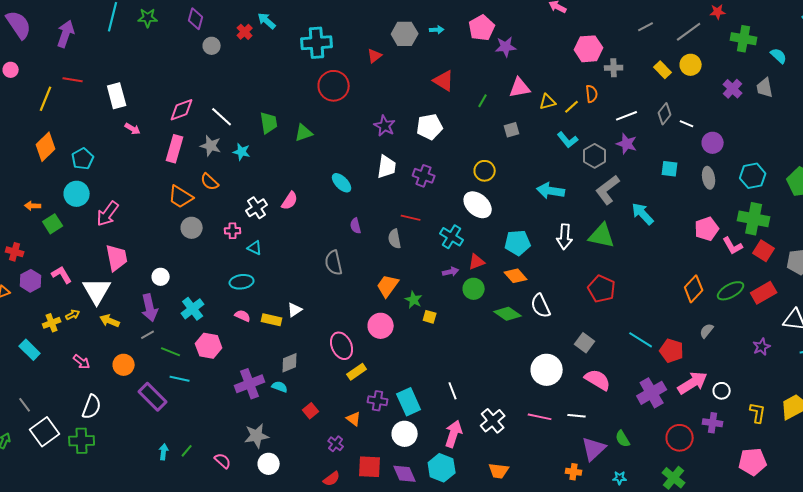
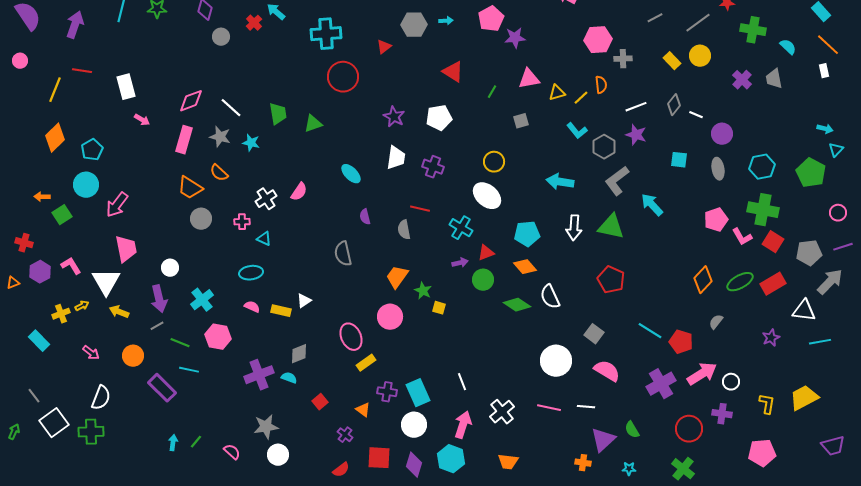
purple diamond: (405, 474) -> (414, 465), turned 40

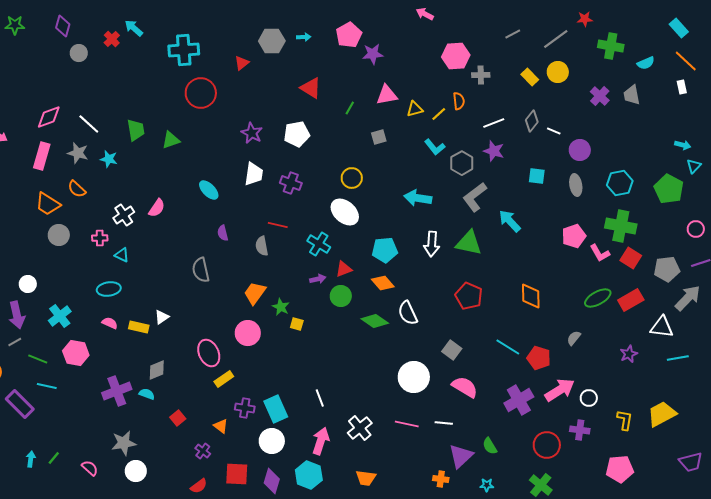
cyan semicircle: (788, 47) -> (646, 63), turned 114
orange diamond: (703, 280) -> (531, 296), moved, turned -44

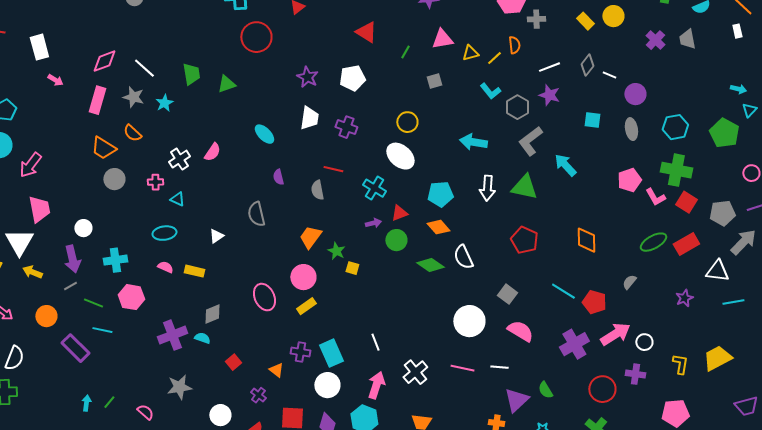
cyan star: (109, 159) -> (164, 103), turned 30
cyan cross: (60, 316) -> (115, 260), turned 30
white triangle: (162, 317) -> (216, 236), moved
yellow rectangle: (224, 379) -> (306, 306), moved
white circle: (136, 471) -> (220, 415), moved

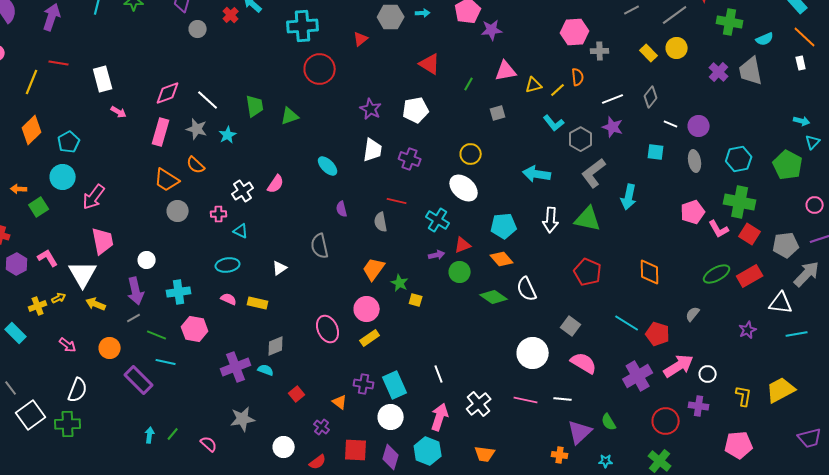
gray trapezoid: (687, 39) -> (751, 71), size x1.4
white line: (609, 75) -> (671, 124), moved
cyan arrow: (565, 165) -> (629, 197), turned -125

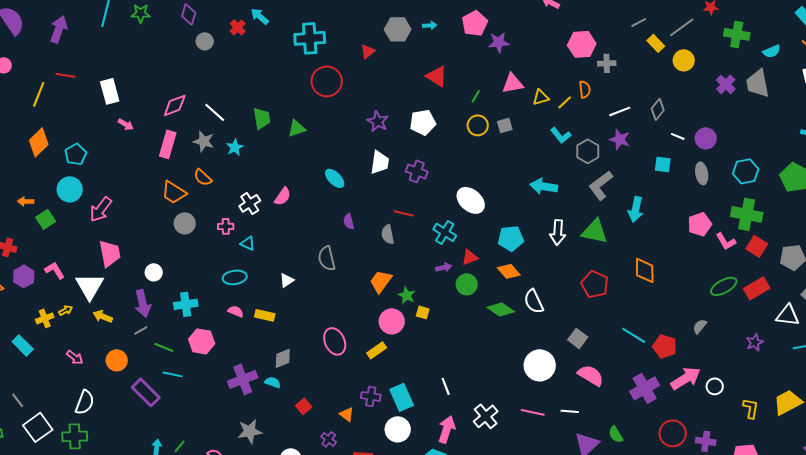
yellow rectangle: (649, 53) -> (656, 43), moved
yellow circle: (471, 154) -> (478, 125), moved
orange diamond: (650, 272) -> (645, 270), moved
pink circle: (367, 309) -> (392, 321), moved
purple cross: (699, 406) -> (706, 441), moved

